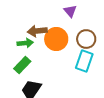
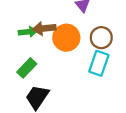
green arrow: (25, 43) -> (28, 32), moved

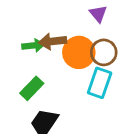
brown circle: (101, 38) -> (104, 52), moved
cyan rectangle: (99, 63) -> (100, 83), moved

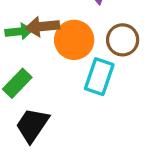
brown circle: (104, 52) -> (123, 40), moved

